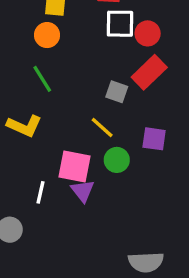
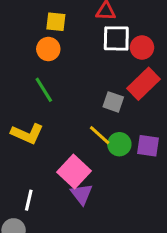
green circle: (117, 160) -> (119, 144), moved
pink square: (75, 166) -> (74, 171), turned 32
white line: (41, 192) -> (29, 200), moved

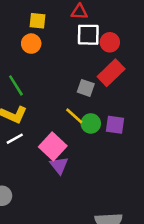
green line: (44, 90) -> (16, 85), moved
white line: (29, 200) -> (15, 139), moved, turned 48

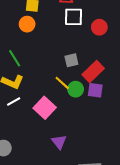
red circle: (110, 42) -> (99, 27), moved
red rectangle: (111, 73) -> (93, 72), moved
gray square: (86, 88) -> (71, 60), turned -32
purple triangle: (59, 165) -> (59, 142), moved

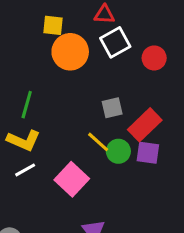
white square: (74, 17) -> (115, 42), turned -30
orange circle: (27, 24) -> (70, 52), moved, size x1.5
green line: (15, 58) -> (27, 105), turned 48

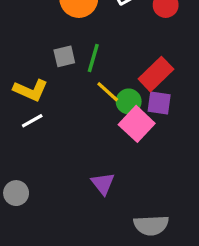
green line: (27, 105) -> (93, 58), moved
gray square: (112, 108) -> (64, 56), moved
pink square: (72, 179) -> (137, 124), moved

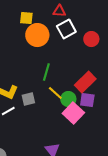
gray square: (64, 56) -> (28, 99), moved

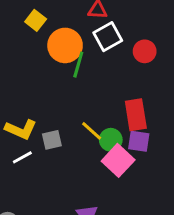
yellow square: (26, 18) -> (36, 20), moved, turned 32
green line: (46, 72) -> (78, 65), moved
red rectangle: (85, 82) -> (136, 115), turned -55

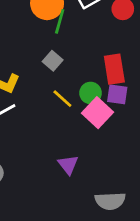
yellow line: (92, 131) -> (62, 99), moved
gray square: (52, 140) -> (53, 61), moved, turned -36

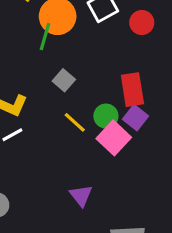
green line: (60, 21) -> (45, 37), moved
purple square: (117, 94) -> (136, 118), turned 30

